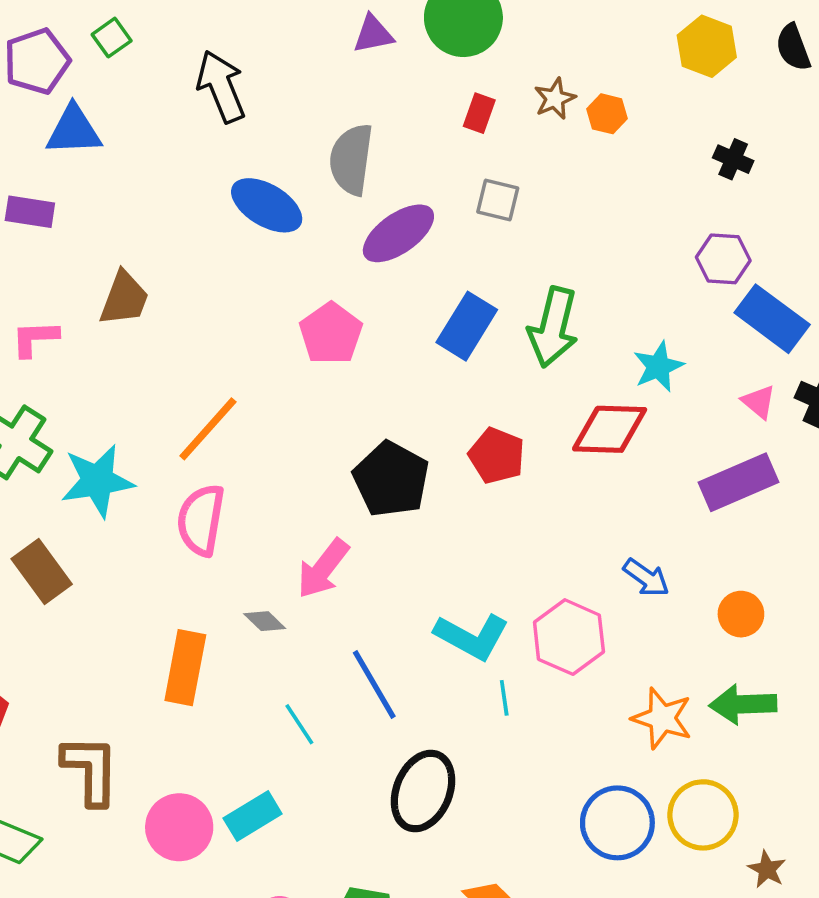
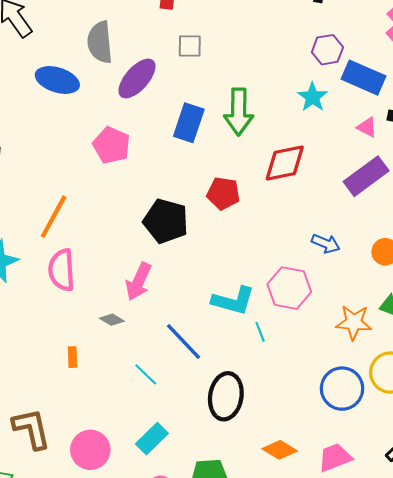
cyan star: (658, 367) -> (313, 97), moved
orange rectangle: (185, 668) -> (72, 357), size x0.5
cyan rectangle: (253, 816) -> (152, 439), moved

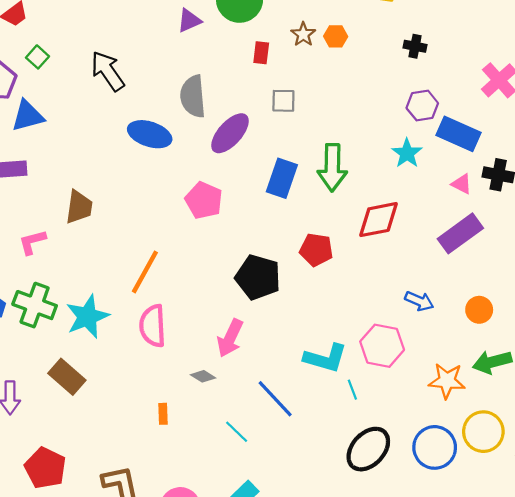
black ellipse: (226, 396) -> (368, 449), moved, turned 33

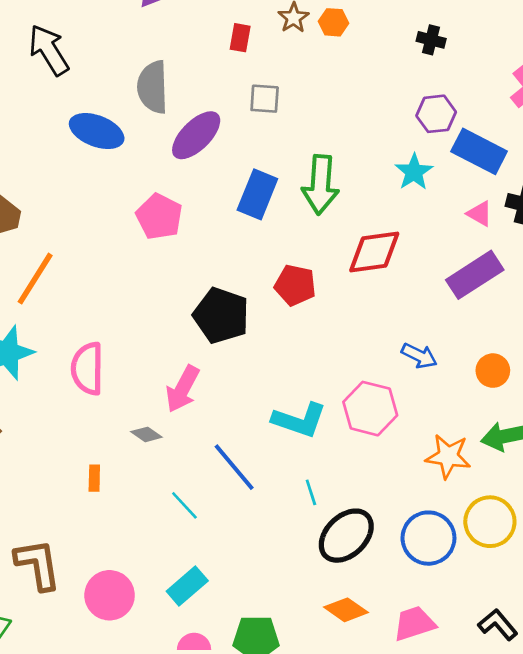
orange line: (145, 272) -> (35, 279), moved
cyan line: (352, 390) -> (311, 492), moved

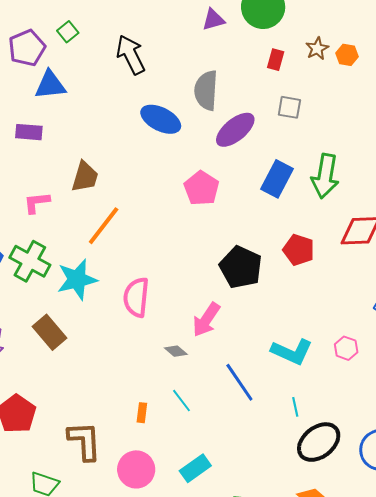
pink hexagon: (370, 409) -> (346, 348), size x0.6
orange rectangle: (94, 478) -> (142, 413), moved
cyan line: (184, 505) -> (181, 401), moved

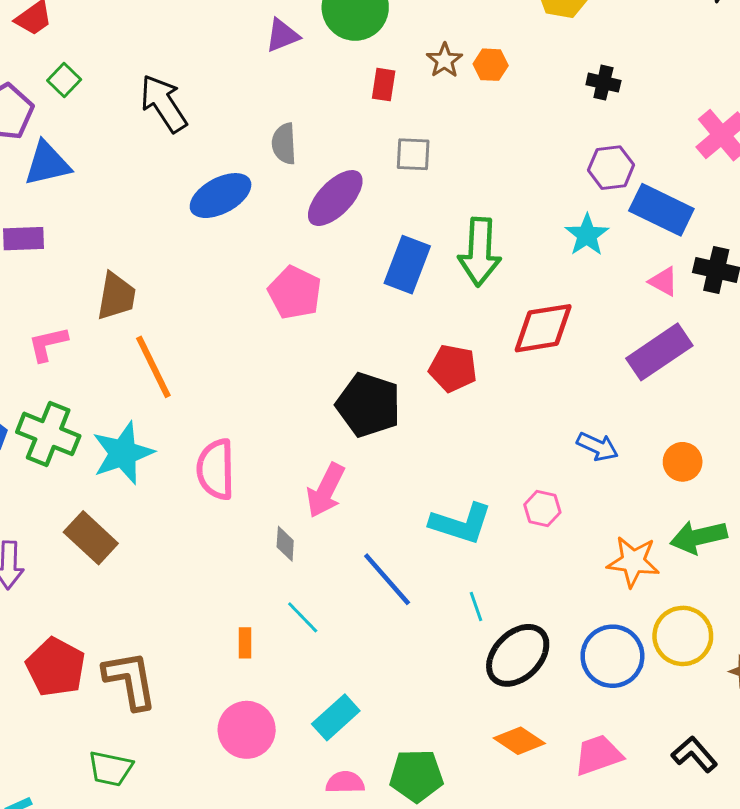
gray semicircle: (206, 90) -> (284, 144), size x0.7
blue ellipse: (161, 119) -> (221, 196), turned -48
orange line: (104, 226) -> (153, 367), turned -57
gray diamond: (176, 351) -> (285, 544), turned 60
brown L-shape: (84, 441) -> (130, 680), moved

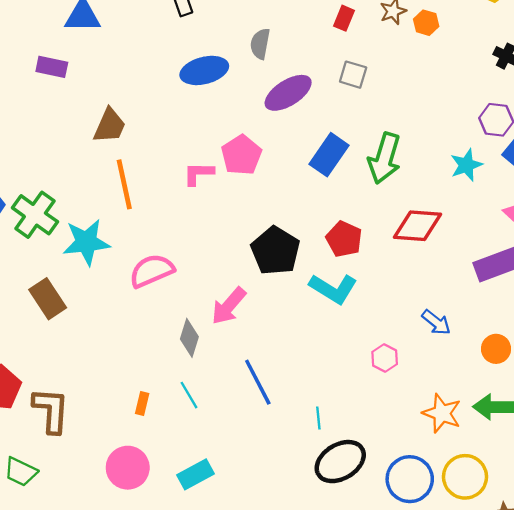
pink L-shape: (48, 344) -> (199, 173), moved
pink semicircle: (216, 469) -> (152, 271), turned 54
cyan L-shape: (461, 524) -> (333, 289), moved
gray diamond: (285, 544) -> (189, 338), size x1.4

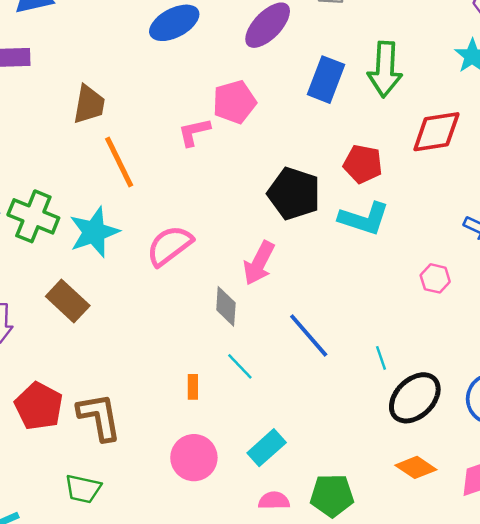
pink pentagon: (241, 155) -> (234, 102), turned 30

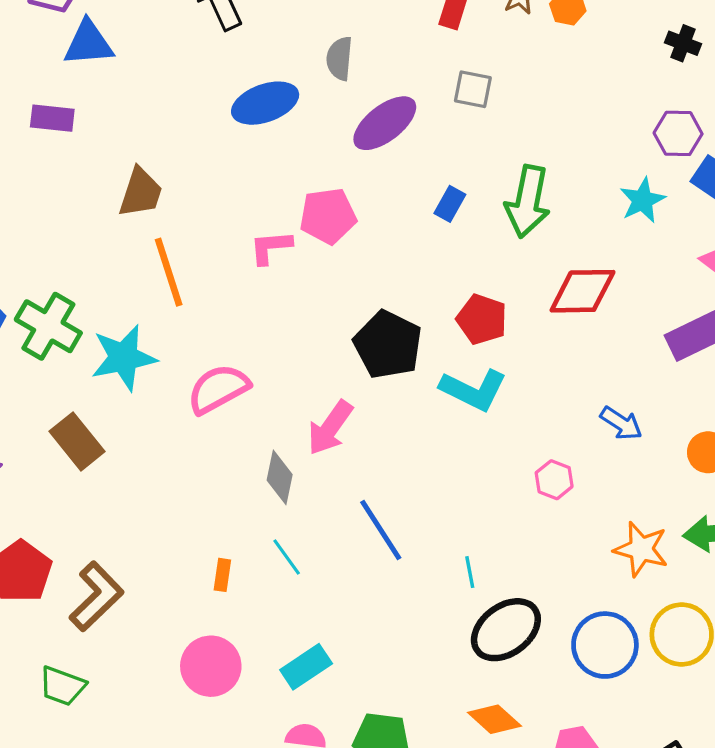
blue rectangle: (326, 80) -> (450, 204), size x0.6
brown L-shape: (99, 417) -> (96, 596), turned 48

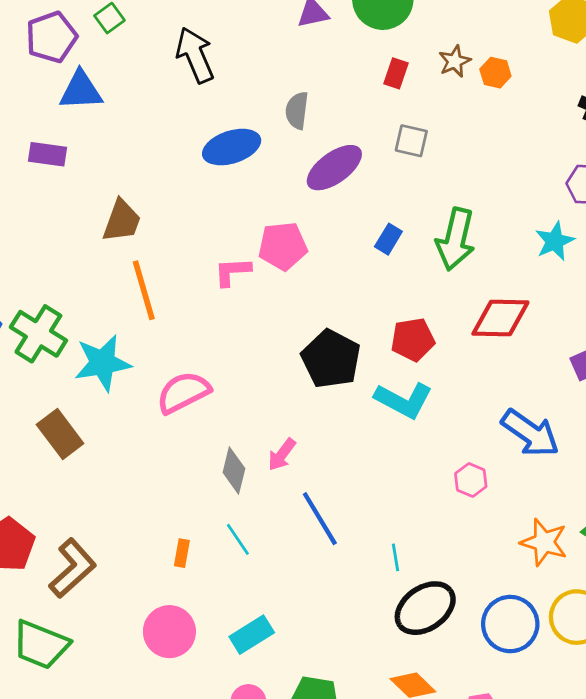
red pentagon: (482, 319) -> (413, 340), turned -30
blue arrow: (621, 423) -> (530, 433), size x1.6
pink arrow: (330, 428) -> (282, 455), moved, size x0.7
green trapezoid: (62, 686) -> (41, 645), size x1.4

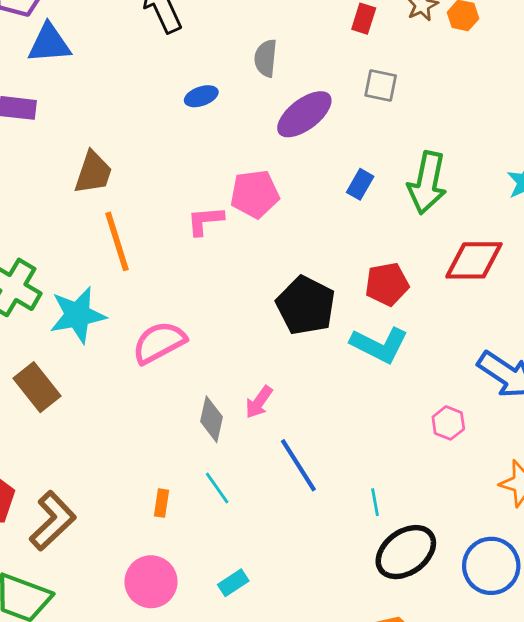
blue ellipse: (232, 147) -> (201, 96), size x0.6
cyan rectangle: (252, 635) -> (233, 583), size x0.7

